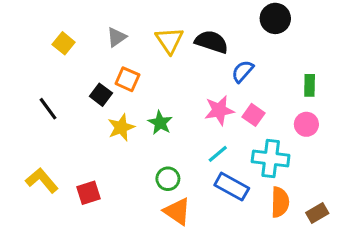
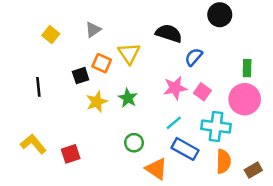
yellow triangle: (169, 40) -> (129, 53), moved
black square: (101, 95) -> (81, 76), turned 35
black line: (48, 109) -> (38, 87), turned 30
pink circle: (306, 124) -> (245, 99), size x1.6
orange triangle: (177, 211) -> (156, 169), moved

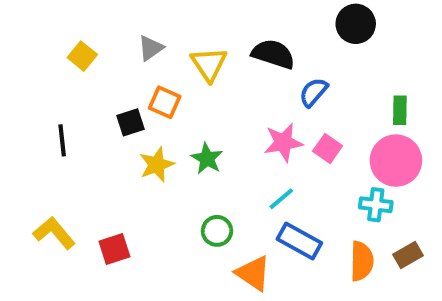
yellow triangle: (129, 53) -> (209, 64), moved
cyan cross: (216, 127) -> (376, 205), moved, size x0.7
brown rectangle: (253, 170) -> (408, 255), moved

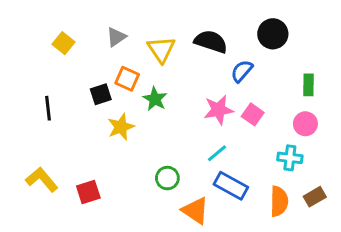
black circle: (356, 24) -> (273, 34), moved
green star: (207, 159) -> (155, 99), moved
pink circle: (396, 161) -> (305, 124), size x0.6

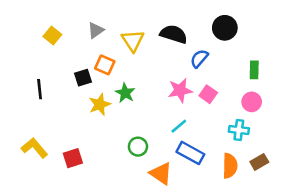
green star: (155, 99) -> (125, 93), moved

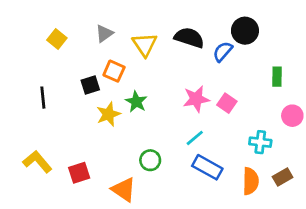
blue semicircle: (199, 58) -> (223, 52), moved
pink circle: (252, 102) -> (292, 116), moved
orange triangle: (161, 173) -> (124, 190), moved

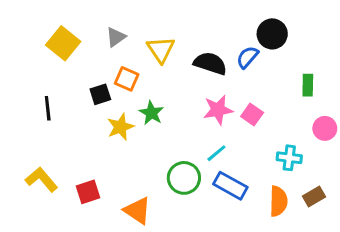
black semicircle: (189, 38) -> (210, 63), moved
yellow square: (57, 39) -> (63, 43), size x1.5
green circle: (150, 160) -> (184, 178), moved, size x1.4

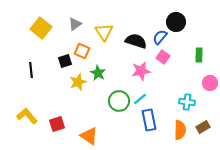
pink square: (252, 114) -> (163, 57), moved
green circle: (184, 178) -> (119, 101), moved
blue rectangle: (230, 186) -> (149, 120), turned 50

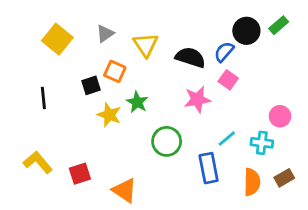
green rectangle: (199, 55) -> (279, 25), moved, turned 48
yellow star: (78, 82) -> (109, 115), turned -30
pink circle: (210, 83) -> (280, 116), moved
cyan line: (140, 99) -> (227, 139), moved

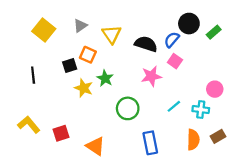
green rectangle: (279, 25) -> (214, 32), moved
blue rectangle: (209, 168) -> (150, 143), moved

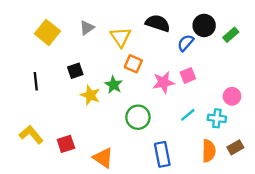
black semicircle: (146, 44) -> (158, 23), moved
orange square: (88, 55) -> (133, 64), moved
pink square: (175, 61) -> (188, 75), moved, turned 32

